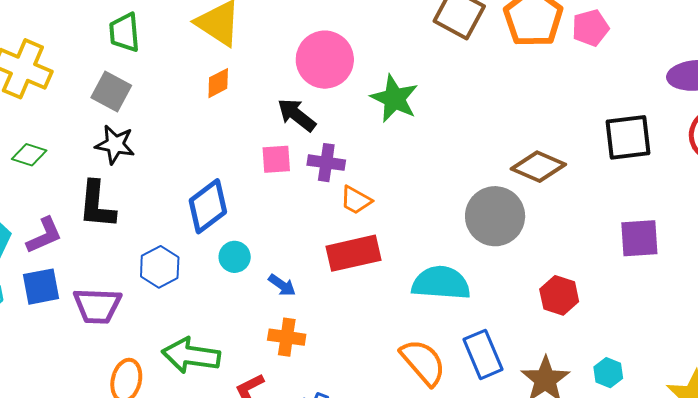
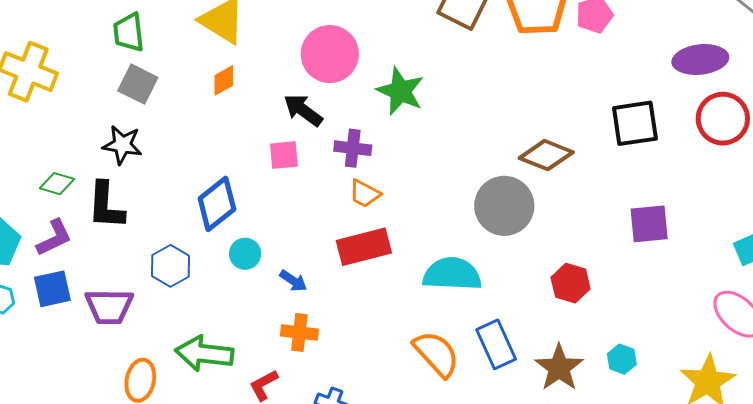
gray square: (111, 92) -> (138, 84), moved
green diamond: (29, 155) -> (57, 184), moved
purple cross: (326, 163) -> (353, 148), moved

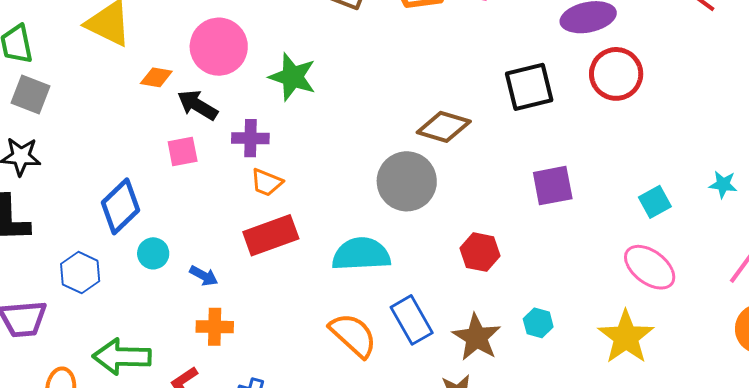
orange diamond: (224, 80) -> (156, 77), moved, turned 44

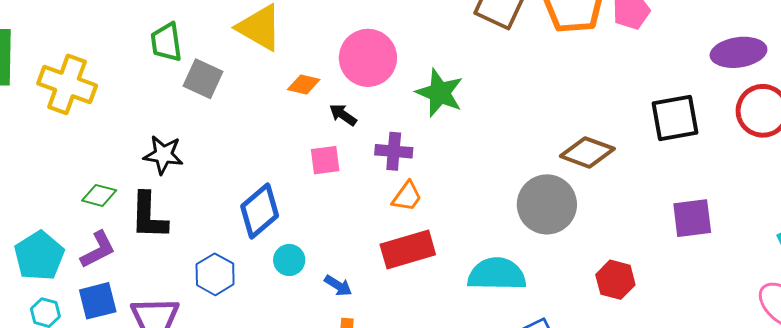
gray square: (30, 95) -> (203, 79), moved
black arrow: (197, 105) -> (343, 115), size x0.7
orange trapezoid: (267, 182) -> (407, 196), turned -80

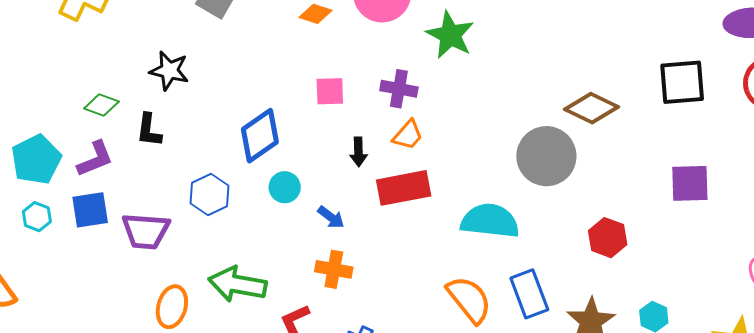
black arrow: (343, 115) -> (358, 152), moved, turned -132
black L-shape: (149, 216) -> (149, 130), size x0.7

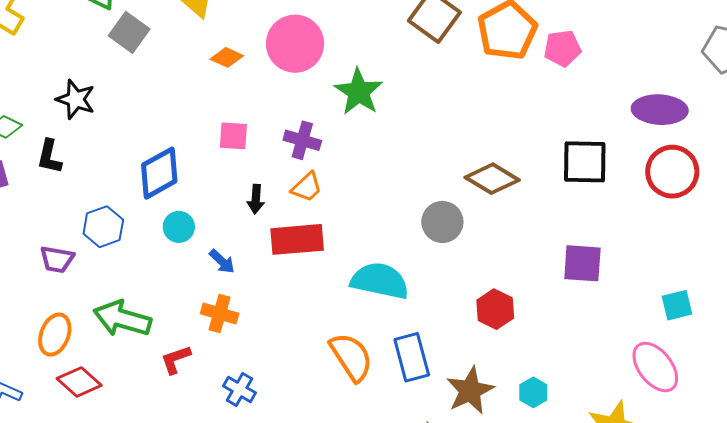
gray circle: (546, 156) -> (442, 222), size x0.7
purple trapezoid: (146, 231) -> (57, 259), moved, size x0.7

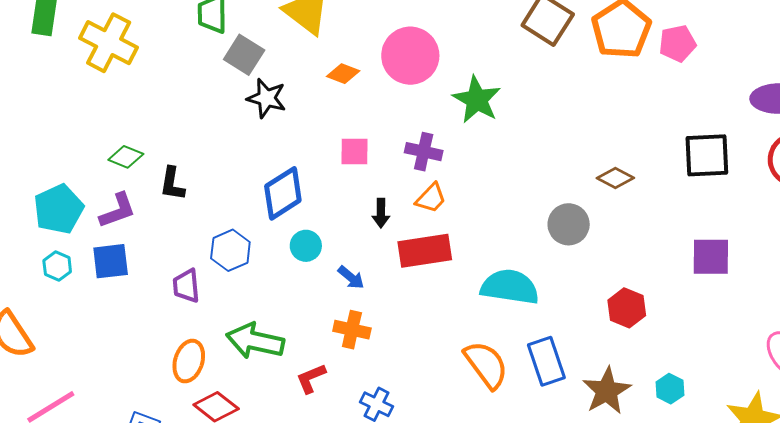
black star: (76, 99) -> (267, 98), moved
brown diamond: (492, 179) -> (615, 178), size x0.7
purple trapezoid: (57, 259) -> (186, 286), turned 78

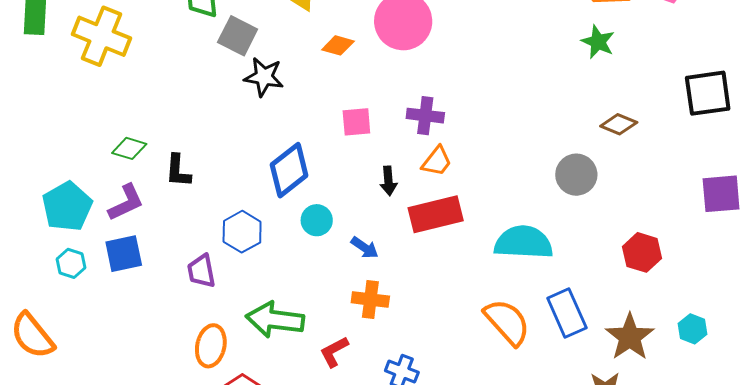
green star: (477, 100) -> (598, 42), moved, size x0.7

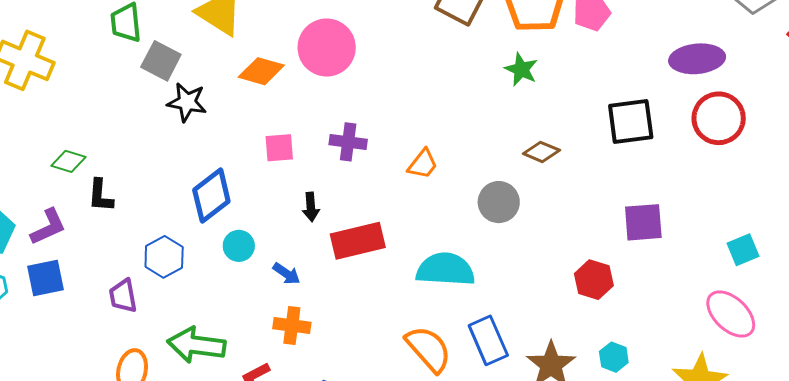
orange diamond: (338, 45) -> (261, 71), size x1.4
green diamond: (129, 148) -> (69, 161), moved
orange trapezoid: (437, 161) -> (423, 164), moved
red hexagon: (642, 252) -> (594, 280), moved

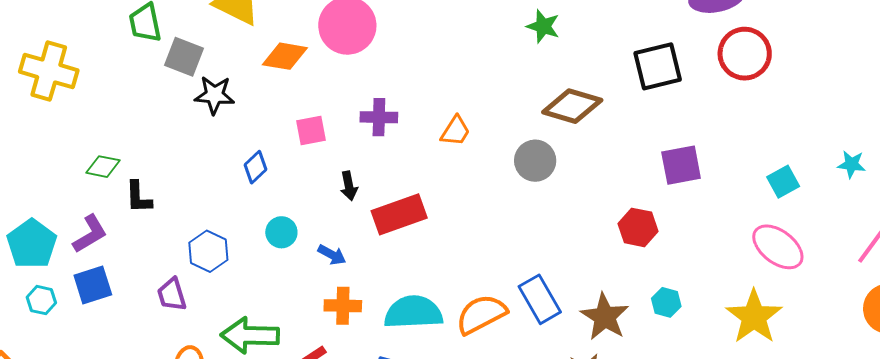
brown diamond: (541, 152) -> (572, 106), size x1.6
blue diamond: (211, 196) -> (255, 167), moved, size x0.6
cyan semicircle: (445, 269) -> (413, 312), moved
orange semicircle: (429, 349) -> (481, 314), turned -70

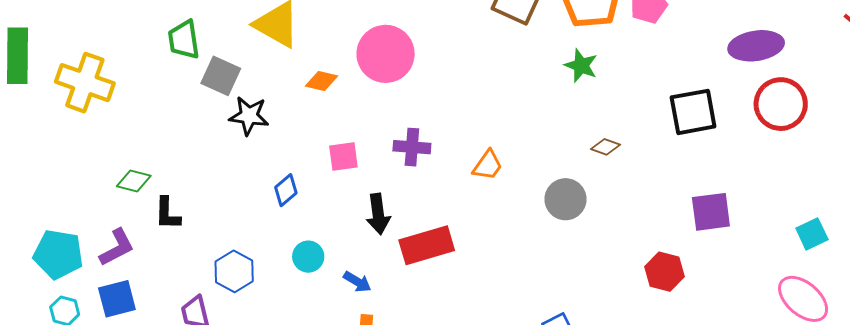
orange diamond: (285, 56) -> (321, 81), size x0.7
brown diamond: (572, 106) -> (606, 147), size x0.5
black arrow: (349, 186) -> (378, 214), size x1.4
cyan pentagon: (32, 244) -> (58, 254), turned -30

